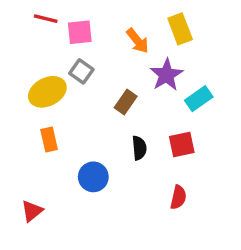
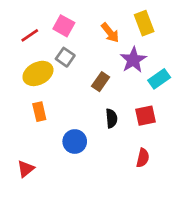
red line: (46, 19) -> (30, 35), moved, turned -48
pink square: (80, 32) -> (64, 26), turned 35

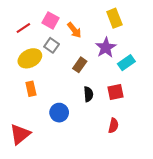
orange arrow: (110, 33) -> (74, 30), moved
red triangle: (26, 169) -> (20, 134), size x1.5

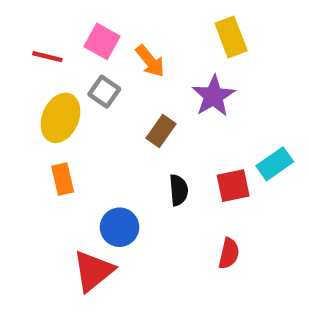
red line: (23, 28) -> (47, 57), turned 48
yellow ellipse: (30, 58) -> (60, 118), turned -40
cyan rectangle: (126, 63) -> (275, 164), moved
red triangle: (20, 134) -> (93, 271), moved

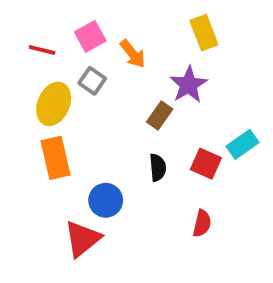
pink square: (102, 41) -> (90, 36), turned 32
brown rectangle: (161, 131) -> (160, 115), moved
orange rectangle: (63, 179) -> (56, 158), size x1.5
red square: (233, 186) -> (206, 164), turned 36

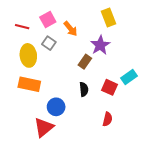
yellow ellipse: (54, 104) -> (28, 55), turned -30
orange rectangle: (56, 158) -> (29, 84), turned -65

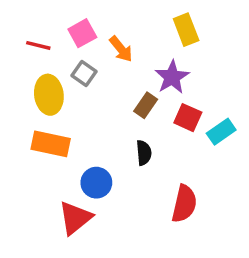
red square: (109, 87) -> (188, 118), moved
red semicircle: (107, 119) -> (184, 204), size x1.5

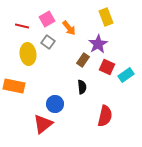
orange rectangle: (51, 144) -> (14, 86), moved

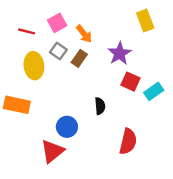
yellow rectangle: (106, 17) -> (145, 20), moved
brown rectangle: (83, 60) -> (79, 58), moved

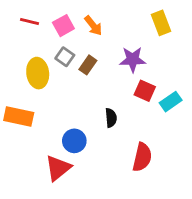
red line: (27, 31) -> (30, 22), moved
orange arrow: (84, 34) -> (93, 26), moved
purple star: (120, 53) -> (133, 59), turned 30

